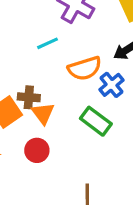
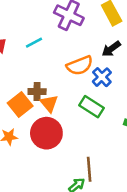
cyan line: (48, 43) -> (34, 43), moved
red circle: (37, 150) -> (46, 133), size x1.6

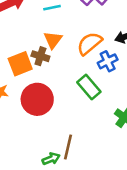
orange semicircle: (80, 65) -> (89, 43), turned 144
orange triangle: (49, 104) -> (53, 40), moved

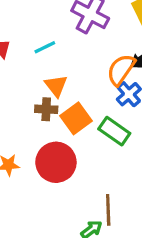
orange semicircle: (89, 43) -> (121, 70), moved
orange square: (20, 64) -> (76, 118), moved

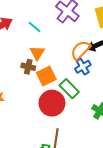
cyan line: (45, 47) -> (35, 27), turned 56
red circle: (56, 162) -> (52, 103), moved

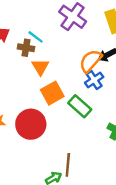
brown cross: (28, 67) -> (26, 48), moved
red circle: (52, 103) -> (31, 124), moved

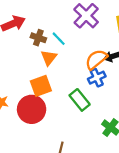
cyan line: (36, 37) -> (59, 39), moved
orange square: (52, 93) -> (41, 86), moved

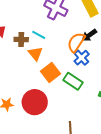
orange square: (41, 86) -> (50, 72), moved

